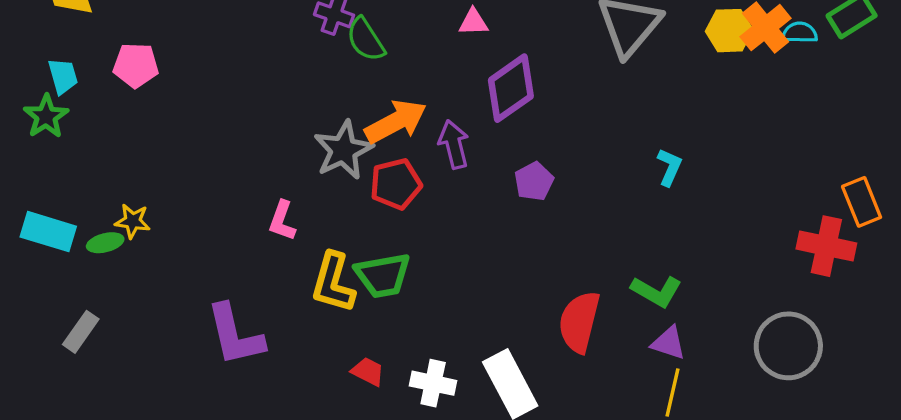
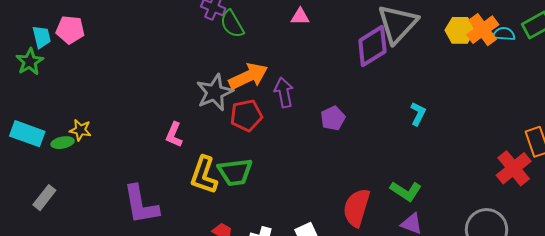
pink pentagon: (136, 65) -> (70, 30), moved
purple diamond: (511, 88) -> (372, 46), moved
red cross: (826, 246) -> (514, 168), turned 36

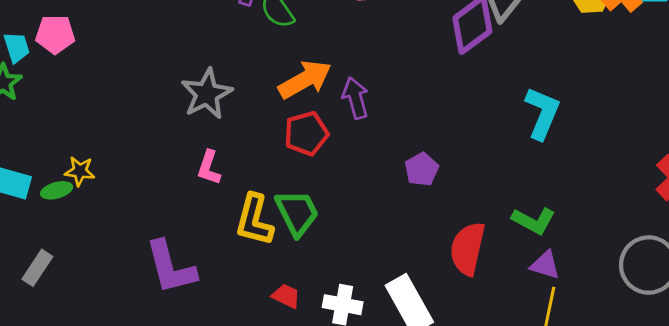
gray star: (215, 92) -> (207, 94), moved
cyan L-shape: (418, 114) -> (542, 113), size x1.6
purple pentagon: (333, 118) -> (422, 169), moved
green trapezoid: (235, 172) -> (297, 213), turned -105

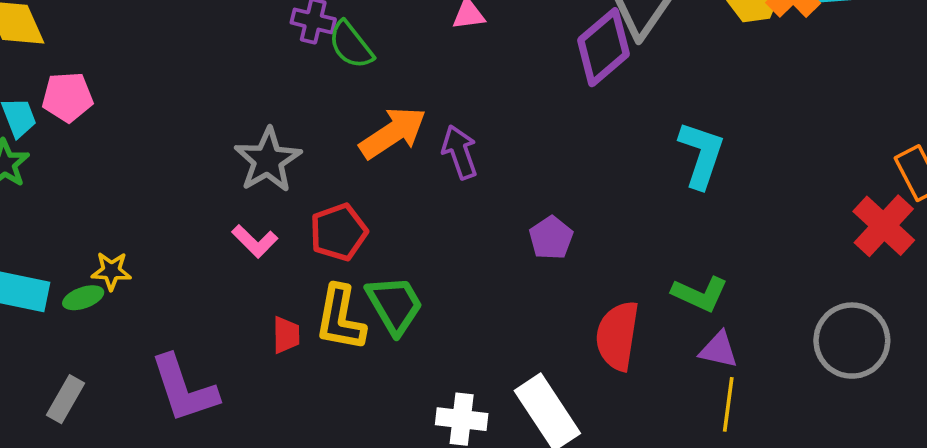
red pentagon: (306, 133) -> (339, 232), moved
pink L-shape: (209, 168) -> (255, 241), moved, turned -60
purple L-shape: (171, 267) -> (184, 389), moved
red trapezoid: (286, 296) -> (286, 335), moved, turned 68

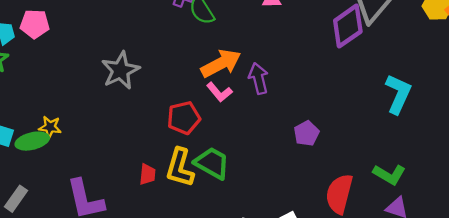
gray star: (268, 160) -> (120, 70), moved
pink L-shape: (255, 241) -> (219, 92), moved
green ellipse: (83, 298) -> (32, 141), size x1.4
green trapezoid: (395, 305) -> (212, 163), turned -36

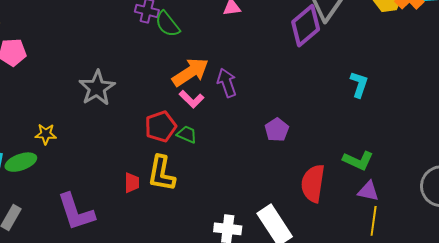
cyan L-shape: (398, 94) -> (359, 84), size x0.7
yellow star: (50, 127) -> (46, 134), moved
green trapezoid: (212, 163) -> (187, 134), moved, size x0.6

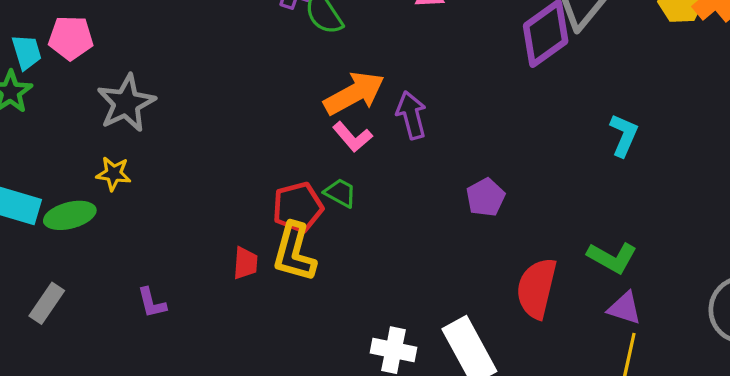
gray star: (97, 88) -> (126, 103), moved
red pentagon: (161, 126) -> (298, 207), moved
purple L-shape: (76, 212) -> (152, 303), size x0.5

